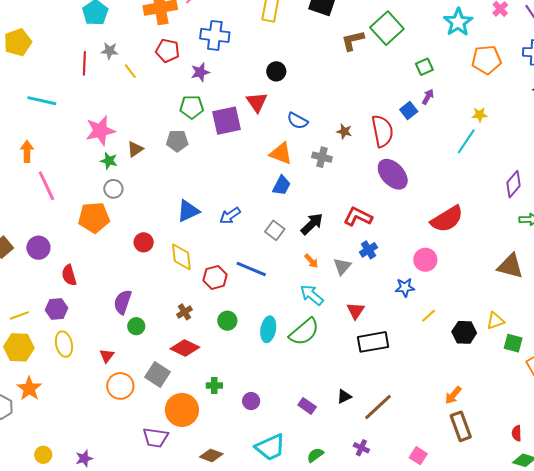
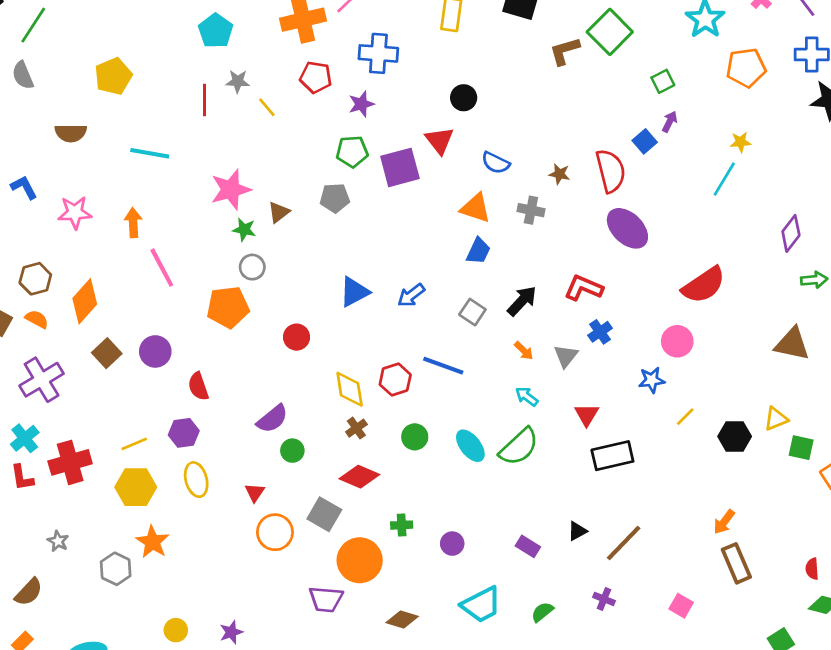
yellow diamond: (181, 257) -> (350, 389), moved
cyan arrow: (312, 295) -> (527, 397), size x0.7
purple semicircle: (123, 302) -> (272, 419), turned -145
cyan ellipse: (268, 329) -> (470, 446), turned -45

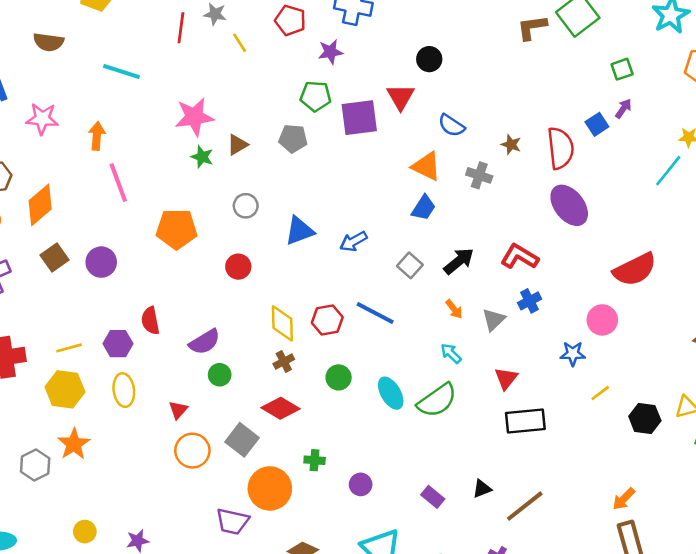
gray circle: (252, 267) -> (246, 206), moved
red semicircle: (198, 386) -> (150, 321), moved

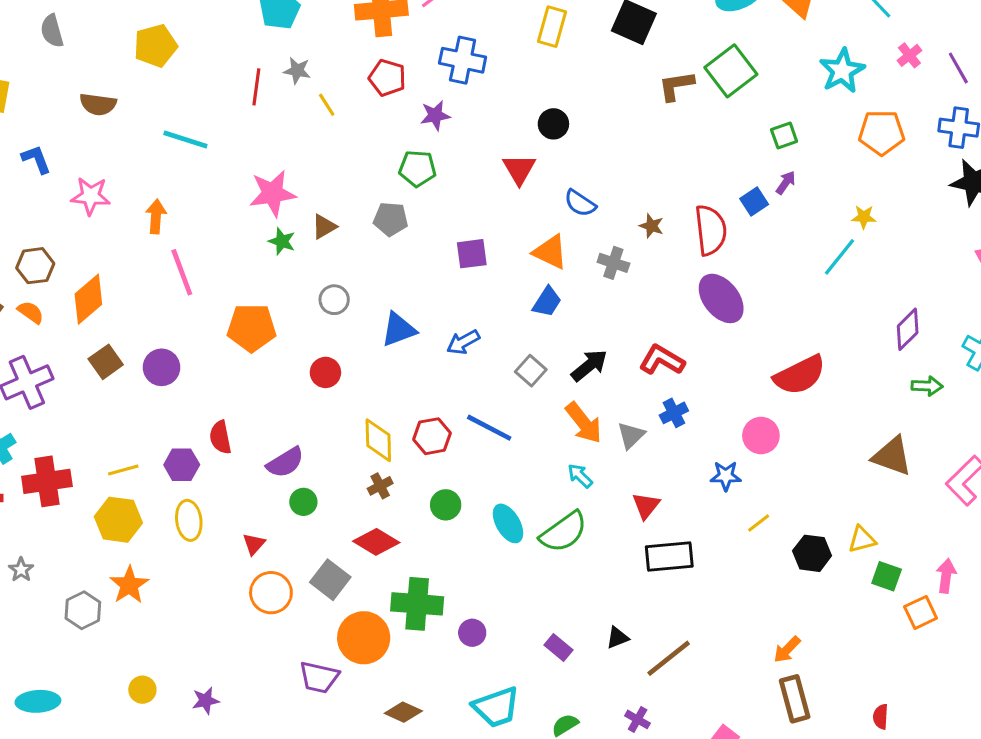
purple square: (359, 118) -> (472, 254), moved, size x0.7
orange arrow: (454, 309) -> (584, 423), size x1.8
green cross: (315, 460) -> (417, 604), size x2.0

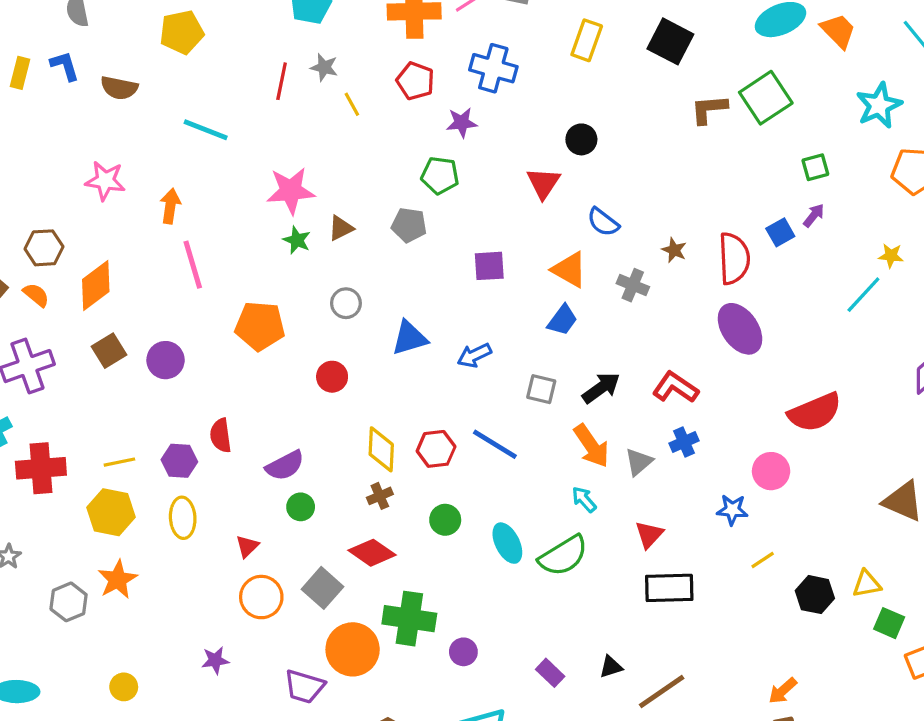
blue L-shape: (36, 159) -> (65, 66), moved
gray square: (531, 371) -> (541, 389), turned -32
purple star: (206, 701) -> (215, 660), moved

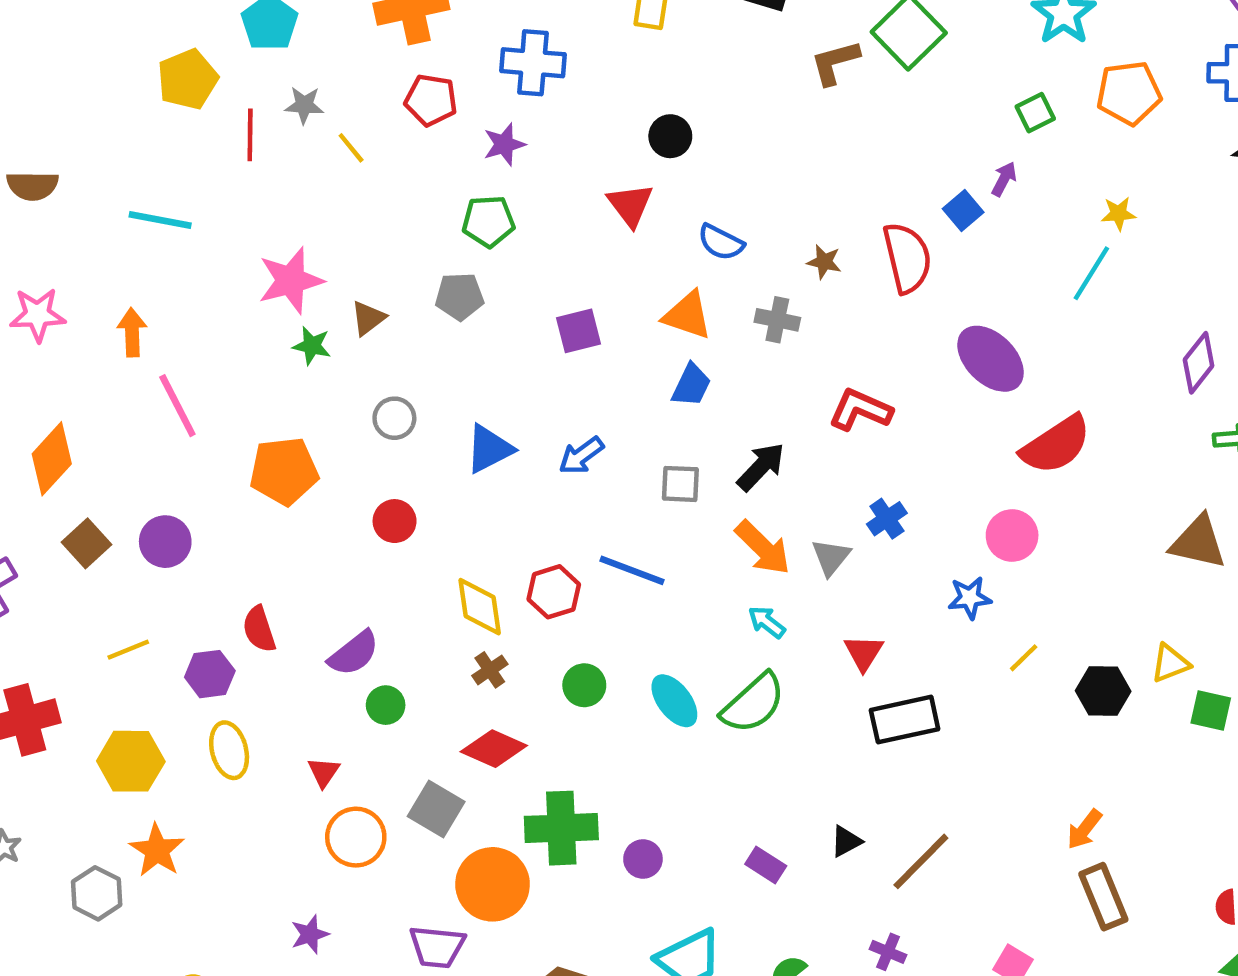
yellow pentagon: (182, 32) -> (188, 79), moved
green square: (815, 167) -> (1035, 113), moved
purple ellipse: (740, 329) -> (991, 359), moved
red L-shape: (675, 387) -> (860, 410), moved
yellow line: (119, 462) -> (128, 650), moved

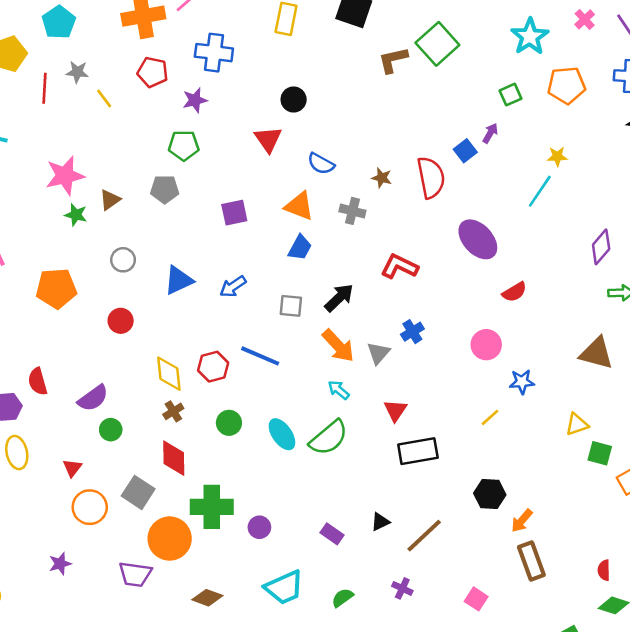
red semicircle: (1056, 445) -> (514, 292), size x0.6
blue star: (970, 598) -> (522, 382), moved
black hexagon: (1103, 691) -> (490, 494), moved
red diamond: (494, 749) -> (174, 458), turned 63

